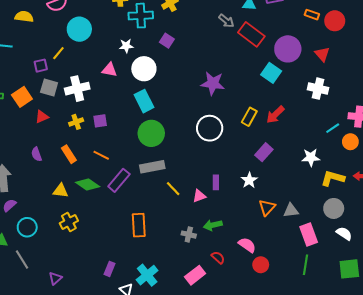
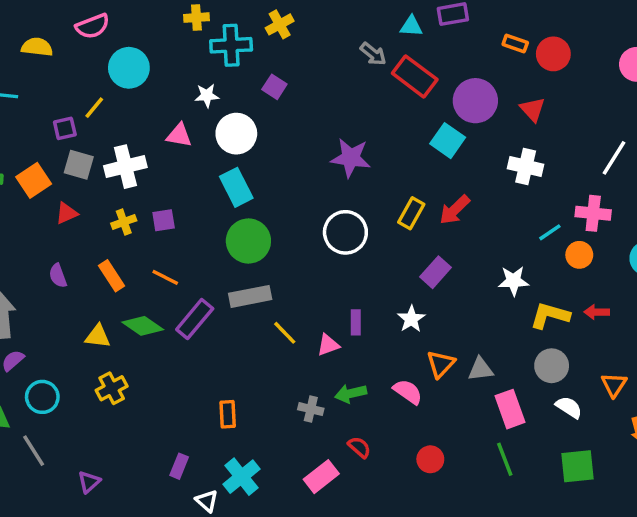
orange rectangle: (139, 225) -> (228, 414), moved, size x0.7
pink semicircle: (247, 245) -> (408, 392), moved
green line: (306, 265) -> (505, 459), turned -30

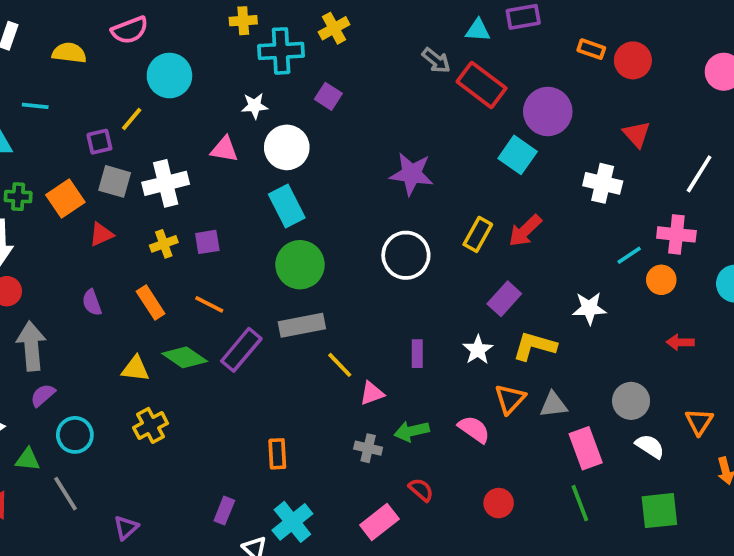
red triangle: (533, 109) -> (637, 134), moved
yellow L-shape: (550, 315) -> (535, 346), moved
pink triangle: (328, 345) -> (372, 393), moved

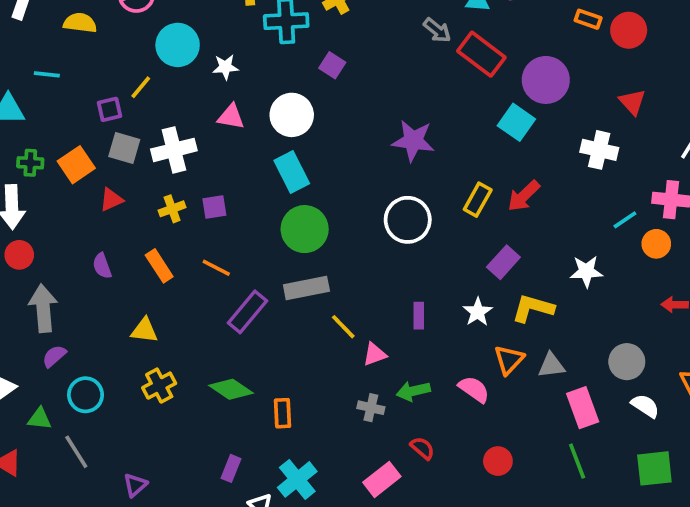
white star: (255, 106) -> (225, 67), moved
green diamond: (185, 357) -> (231, 389), moved

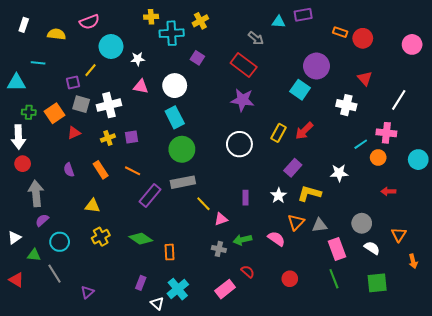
red rectangle: (481, 54) -> (244, 65), moved

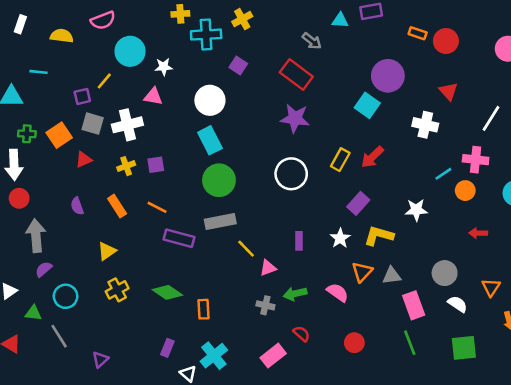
pink triangle: (141, 87) -> (153, 96), moved
purple rectangle: (150, 196) -> (179, 238), turned 65
yellow triangle: (92, 206) -> (107, 251), turned -42

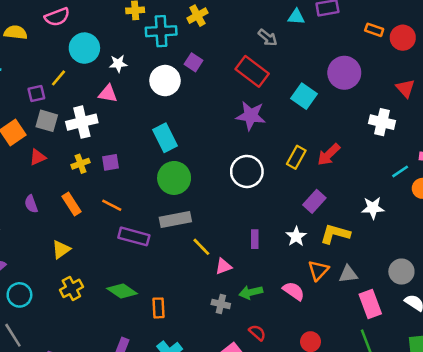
white circle: (210, 100) -> (165, 81), moved
cyan square: (367, 105) -> (304, 96), moved

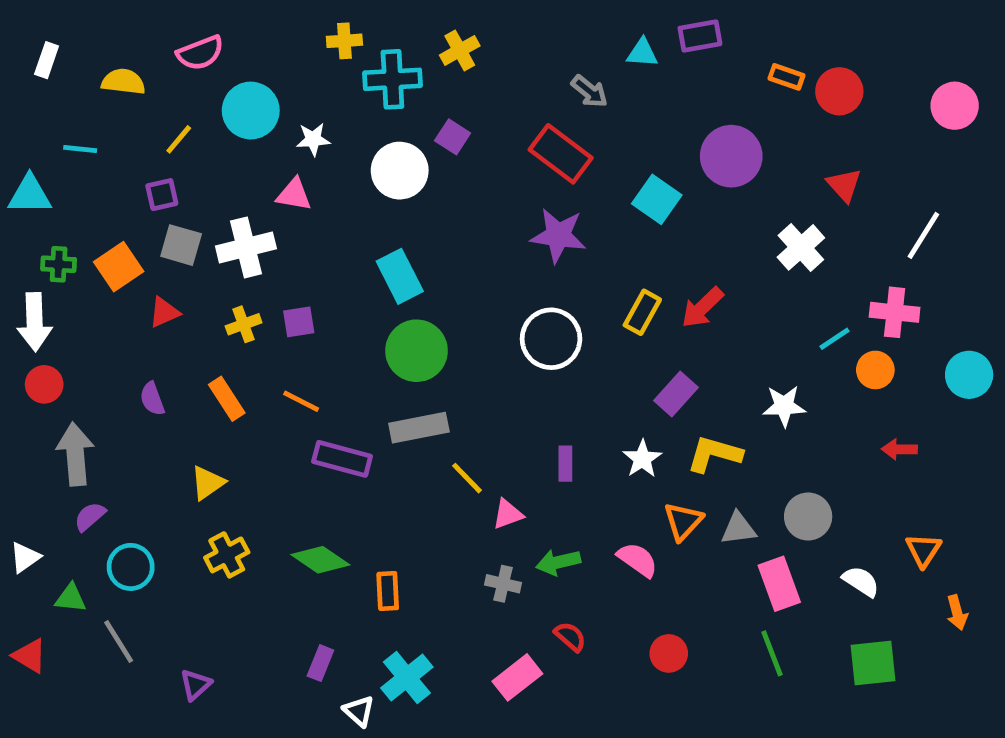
yellow line: (58, 78) -> (179, 139), moved
white cross: (382, 122) -> (801, 247), turned 35
gray circle: (401, 272) -> (808, 517), moved

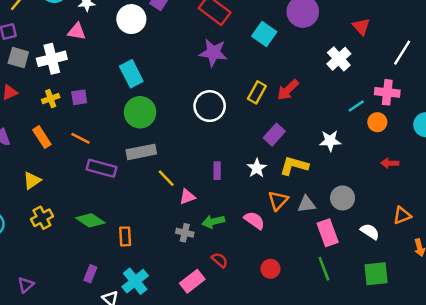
orange triangle: (923, 550) -> (402, 215), turned 36

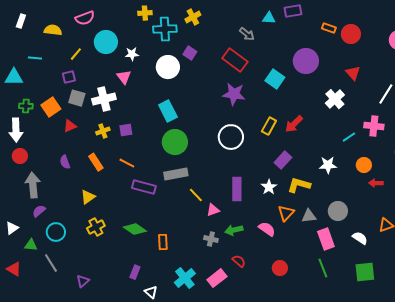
pink triangle: (77, 31) -> (124, 77), turned 42
orange circle: (377, 122) -> (364, 165), moved
purple rectangle: (217, 171) -> (237, 189), size x1.6
cyan cross: (135, 281) -> (185, 278), moved

